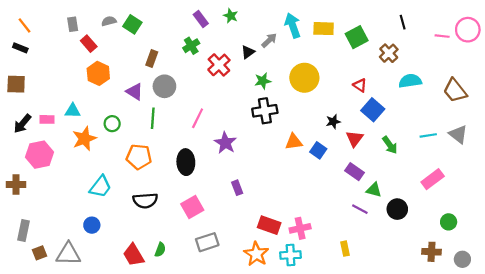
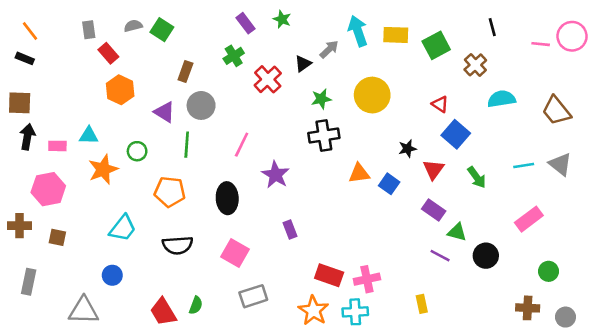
black arrow: (22, 124) -> (27, 137), moved, turned 150
pink square: (192, 207) -> (235, 253), turned -30
brown square: (40, 253) -> (57, 237), moved, turned 32

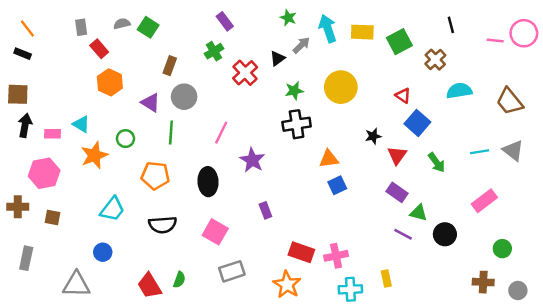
green star: (282, 19) -> (288, 18), moved
cyan triangle: (89, 136) -> (81, 124), turned 30
blue square: (389, 184) -> (337, 185), moved, turned 30
cyan cross: (355, 312) -> (350, 289), moved

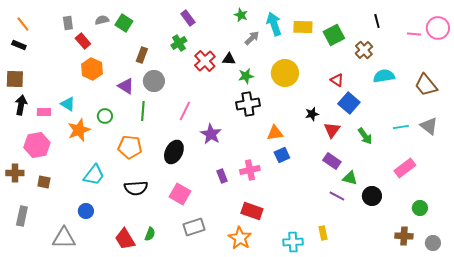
black triangle: (277, 58) -> (229, 59), moved, turned 40
black ellipse: (208, 182) -> (174, 152), turned 30
pink cross: (336, 256) -> (250, 170), moved

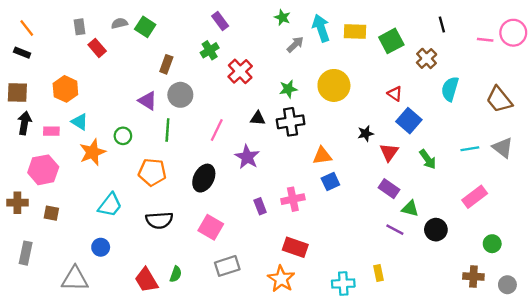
black triangle: (229, 59) -> (258, 118), moved
orange hexagon: (92, 69) -> (65, 89), moved
cyan semicircle: (384, 76) -> (450, 89), turned -65

